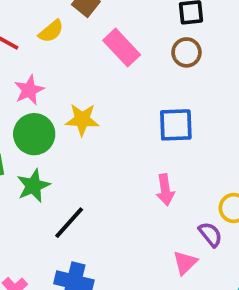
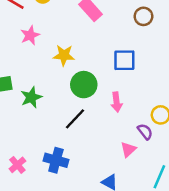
brown circle: (186, 52) -> (143, 16), moved
green circle: (34, 134) -> (84, 85), moved
black line: (69, 223) -> (75, 119), moved

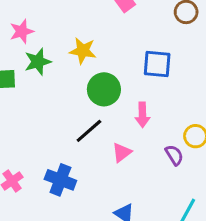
pink star: (30, 35) -> (22, 31), moved
green star: (31, 97) -> (38, 62), moved
pink triangle: (128, 150) -> (122, 152), moved

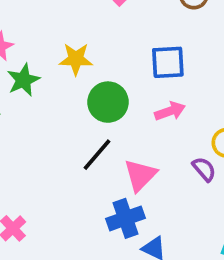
pink arrow: (142, 115) -> (170, 111), moved, turned -100
pink triangle: (122, 152) -> (140, 175), size x1.4
blue cross: (60, 180) -> (125, 218), moved, turned -32

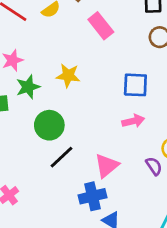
green circle: (108, 102) -> (49, 125), moved
black line: (97, 155) -> (62, 157), moved

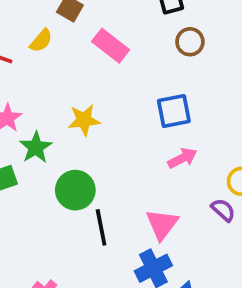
black line: (62, 157) -> (101, 227), turned -44

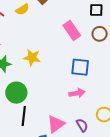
pink rectangle: (111, 46) -> (72, 30), moved
purple semicircle: (223, 210) -> (82, 125), moved

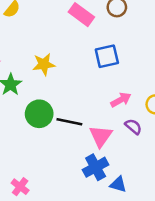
pink arrow: (77, 93) -> (121, 100), moved
black line: (24, 116) -> (69, 122), moved, turned -66

